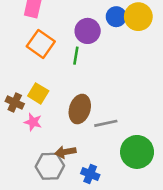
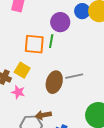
orange square: (41, 44) -> (34, 44), moved, turned -30
gray line: (106, 123) -> (74, 76), moved

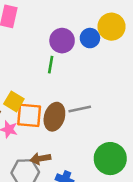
blue circle: (82, 11) -> (90, 38), moved
orange square: (34, 44) -> (29, 115), moved

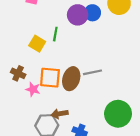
blue circle: (90, 38) -> (92, 13), moved
green line: (51, 65) -> (55, 34), moved
yellow square: (14, 101) -> (37, 44), moved

